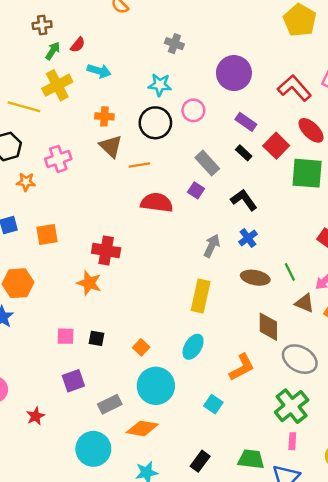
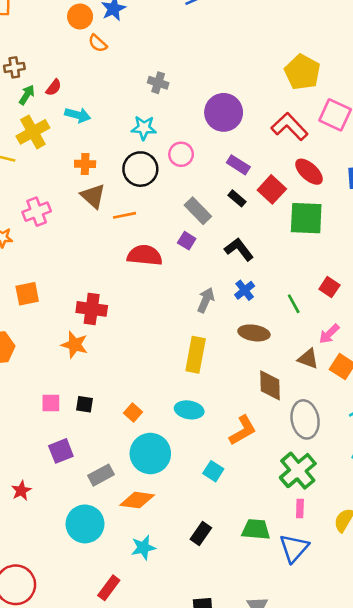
yellow pentagon: (300, 20) -> (302, 72), moved
green line: (290, 272) -> (294, 304), moved
cyan ellipse: (193, 347) -> (189, 410), turned 70
gray ellipse: (300, 359) -> (305, 419), turned 52

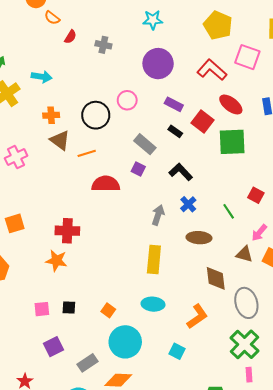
red semicircle: (54, 88) -> (70, 37), moved
cyan star: (144, 128) -> (153, 20), moved

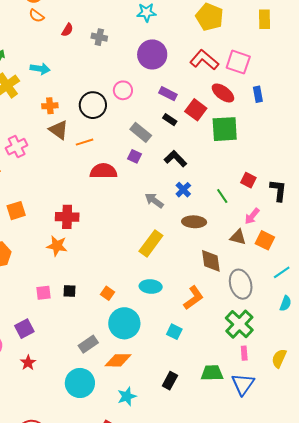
orange semicircle: (52, 18) -> (36, 16), moved
pink square: (247, 57) -> (238, 62), moved
gray arrow: (158, 215) -> (154, 201), turned -72
yellow rectangle: (154, 260) -> (151, 243), turned 32
purple square: (54, 347) -> (24, 329), moved

